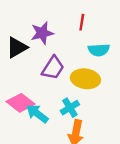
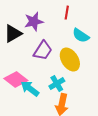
cyan semicircle: (99, 50) -> (81, 36), turned 36
yellow ellipse: (85, 79) -> (70, 60), turned 50

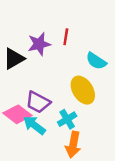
red line: (67, 13) -> (66, 37), moved
purple trapezoid: (43, 51) -> (38, 102), moved, turned 85

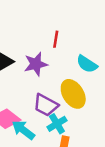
purple star: (39, 44) -> (36, 64), moved
purple trapezoid: (38, 102) -> (46, 105), moved

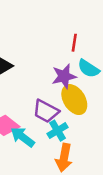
red line: (56, 39) -> (74, 43), moved
purple star: (36, 64) -> (64, 76), moved

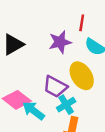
purple star: (64, 76) -> (60, 42), moved

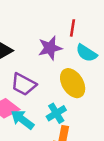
purple trapezoid: (55, 87) -> (24, 84), moved

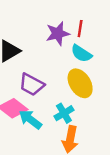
purple star: (50, 48) -> (58, 34), moved
cyan semicircle: (86, 53) -> (81, 53), moved

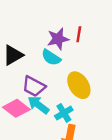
cyan semicircle: (81, 53) -> (51, 57), moved
cyan arrow: (30, 119) -> (38, 105), moved

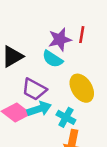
cyan arrow: (38, 105) -> (39, 109), turned 125
cyan cross: (64, 113) -> (66, 117), turned -30

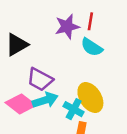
cyan semicircle: (53, 59) -> (92, 47), moved
yellow ellipse: (82, 88) -> (90, 98), moved

